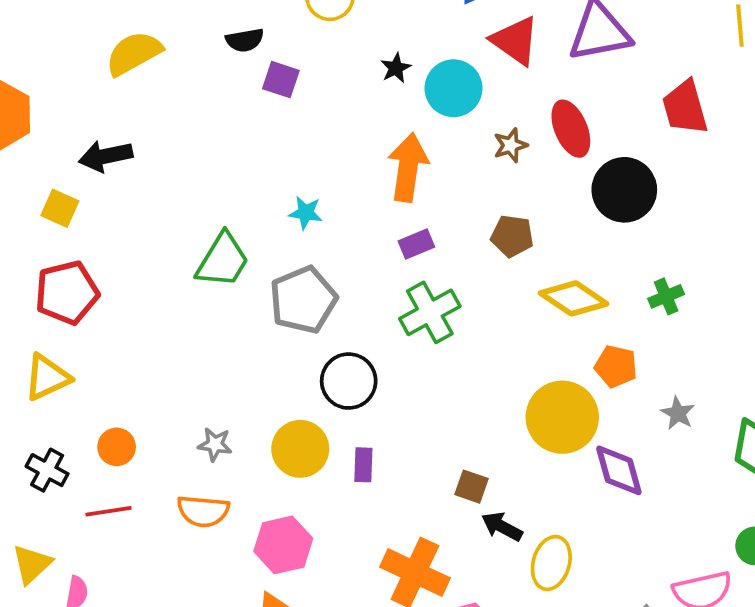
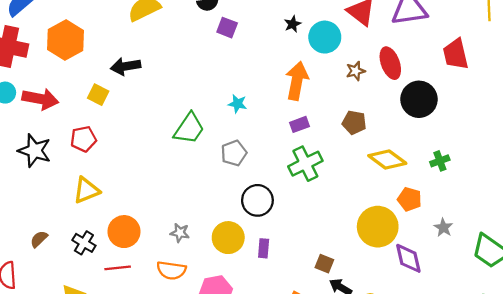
red pentagon: (67, 293) -> (83, 139), moved, size x0.7
gray pentagon: (303, 300) -> (234, 153), size x0.7
orange circle: (117, 447) -> (124, 232), size x1.5

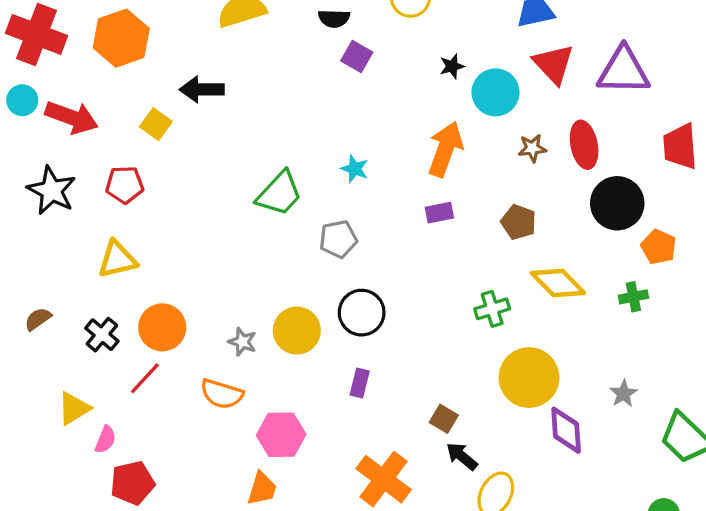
green cross: (305, 164) -> (492, 309), moved, size x0.7
orange pentagon: (410, 199) -> (659, 247), moved
yellow circle: (228, 238) -> (297, 331), moved
red line: (118, 268) -> (145, 378), turned -50

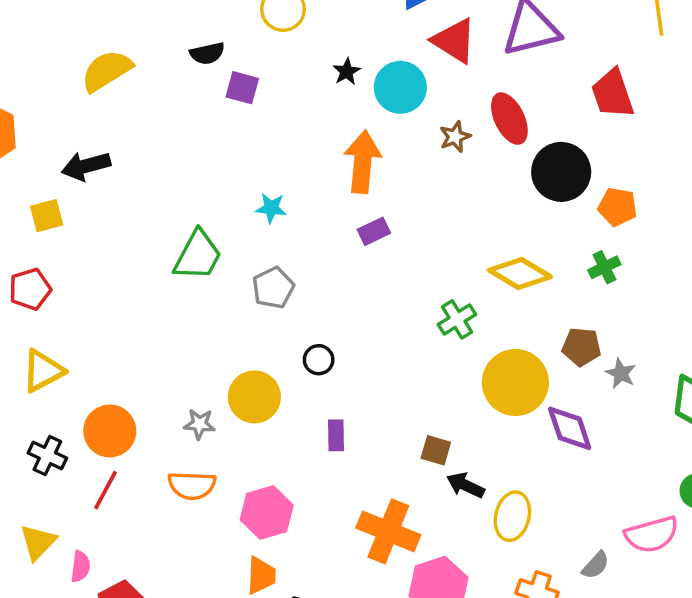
yellow square: (156, 124) -> (47, 216), turned -36
brown pentagon: (519, 222) -> (582, 347), moved
black circle: (362, 313) -> (319, 360), size x0.6

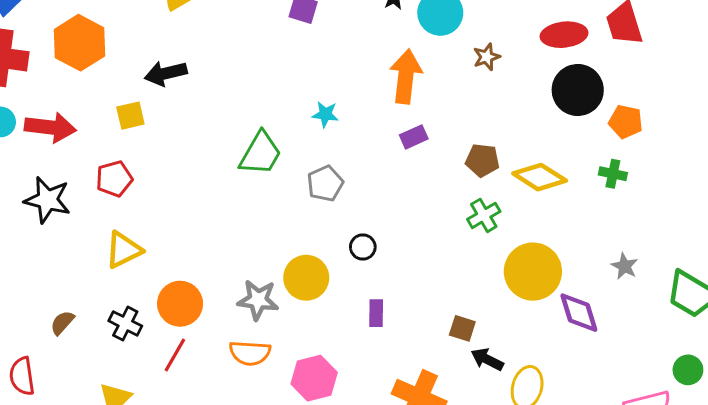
red ellipse: (509, 119) -> (564, 35), moved, turned -72
green cross: (604, 267) -> (613, 174), turned 36
brown pentagon: (582, 347) -> (482, 160), moved
gray star: (199, 424) -> (258, 300), size x1.5

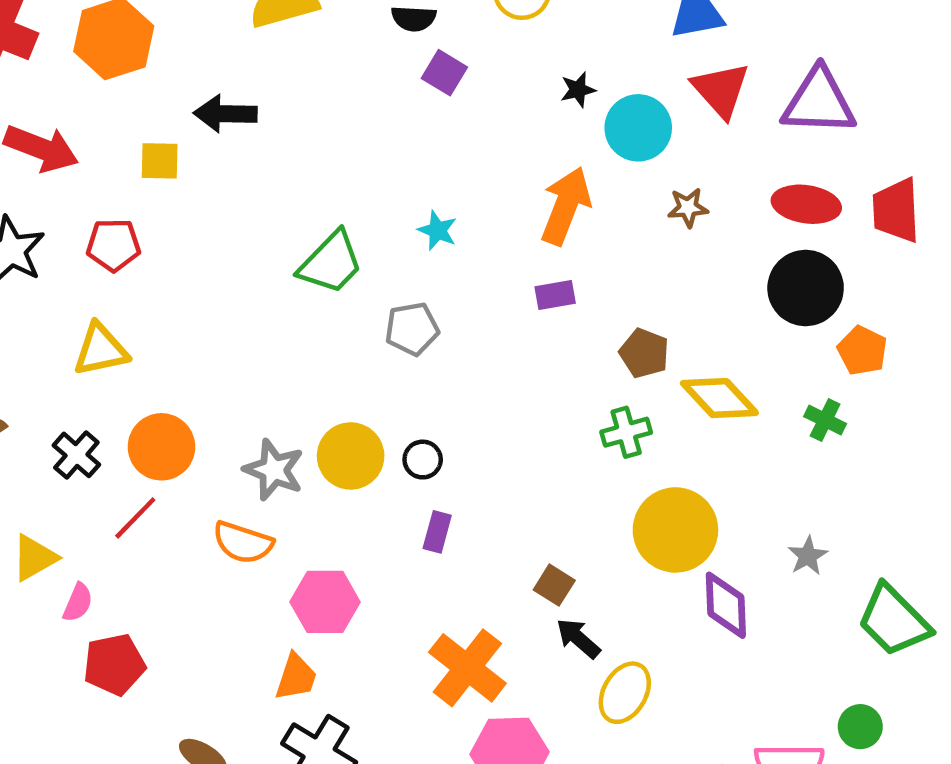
black circle: (363, 247) -> (423, 460), moved

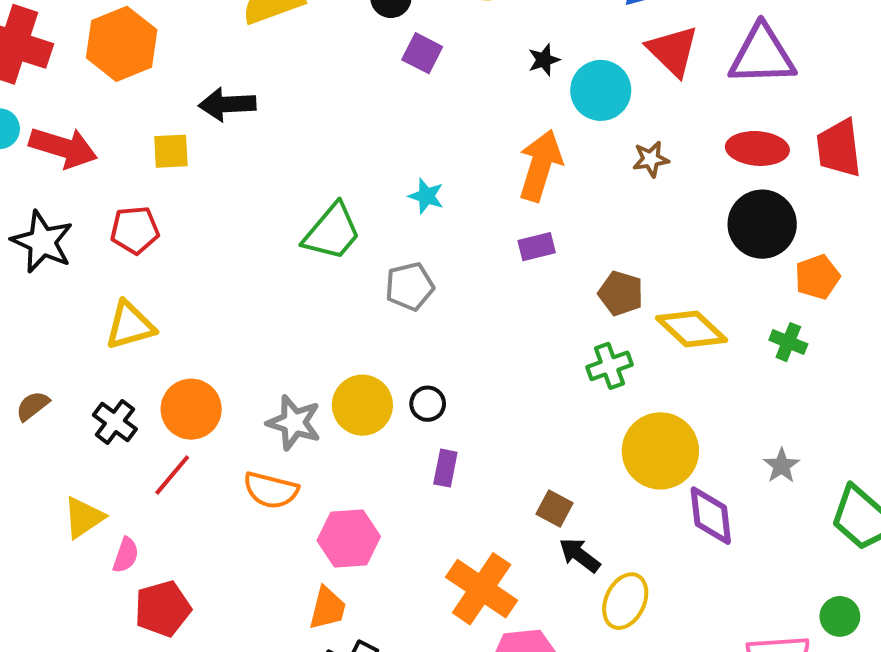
orange pentagon: (862, 351) -> (817, 277), turned 30

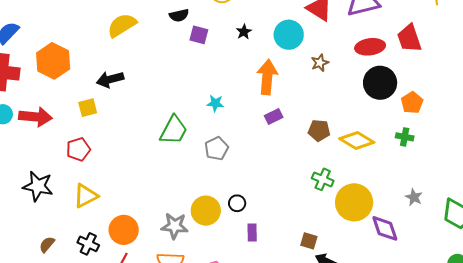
black star: (544, 60) -> (244, 32), moved
black star: (42, 242) -> (38, 186), moved
green cross: (609, 366) -> (323, 179), moved, turned -35

